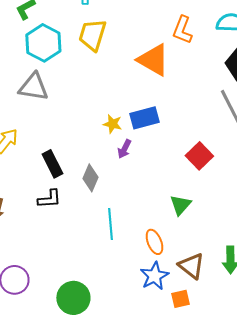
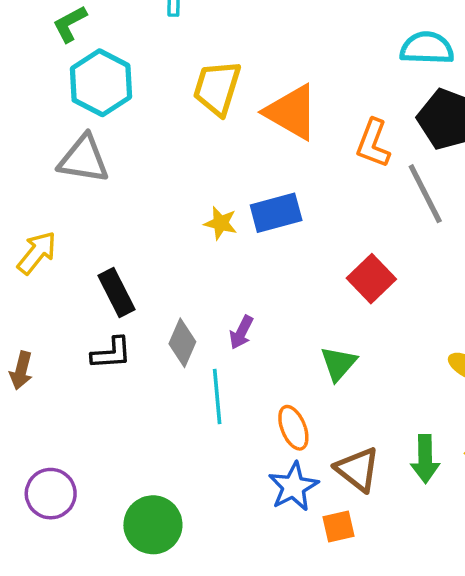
orange L-shape: (182, 30) -> (373, 143), moved
yellow trapezoid: (92, 35) -> (217, 88), moved
purple arrow: (124, 149) -> (241, 332), moved
gray diamond: (90, 178) -> (182, 343), moved

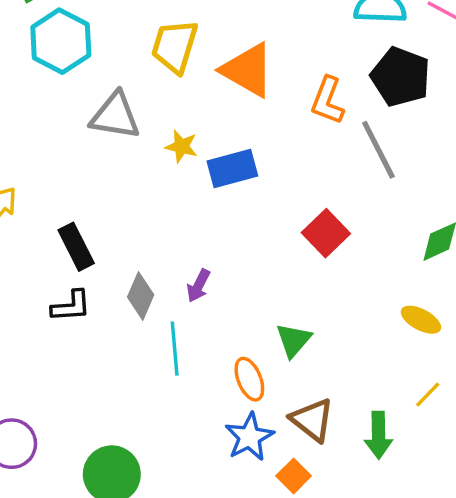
gray triangle: (84, 159) -> (115, 116), moved
yellow star: (221, 223) -> (181, 146), moved
green triangle: (338, 364) -> (294, 340), moved
green arrow: (425, 459) -> (378, 435), moved
orange square: (338, 527) -> (294, 476), turned -32

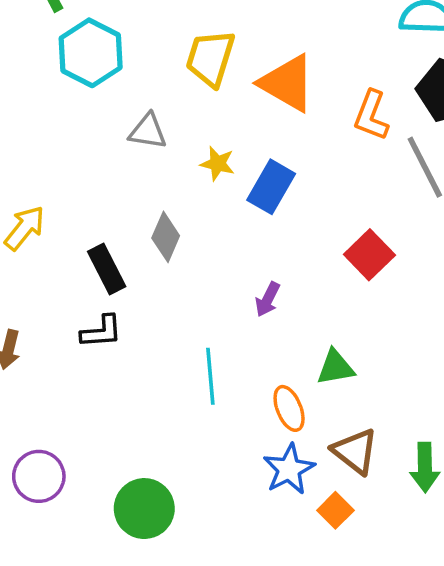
gray triangle: (115, 116) -> (148, 131), size x0.7
blue rectangle: (232, 169) -> (271, 187), turned -45
purple arrow: (198, 286) -> (268, 299), moved
gray diamond: (141, 296) -> (166, 237), moved
green triangle: (294, 340) -> (335, 367), turned 39

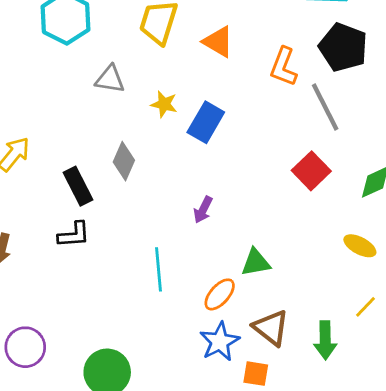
orange triangle: (287, 83) -> (218, 42), size x0.7
red square: (369, 255) -> (311, 171), moved
orange ellipse: (289, 408) -> (220, 294), turned 64
orange square: (335, 510) -> (256, 374), turned -36

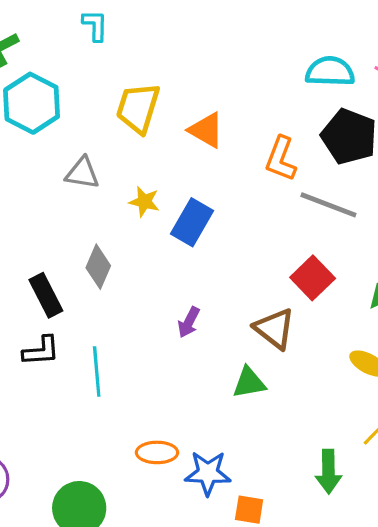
gray line: (325, 107) -> (328, 205), turned -42
cyan line: (159, 269) -> (97, 372), moved
orange ellipse: (220, 294) -> (157, 452), moved, turned 48
brown triangle: (271, 328) -> (274, 329), moved
blue star: (220, 342) -> (208, 473), turned 30

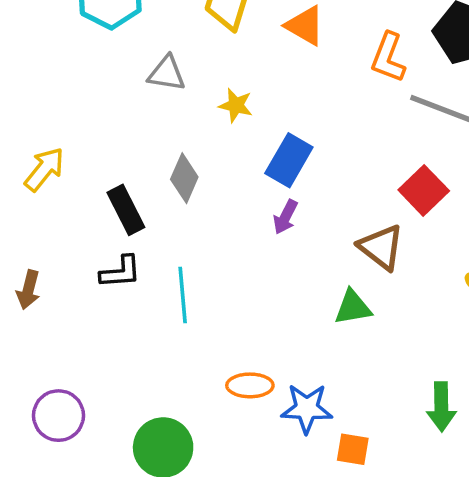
blue rectangle: (192, 222) -> (289, 160), moved
purple arrow: (189, 322) -> (285, 217), moved

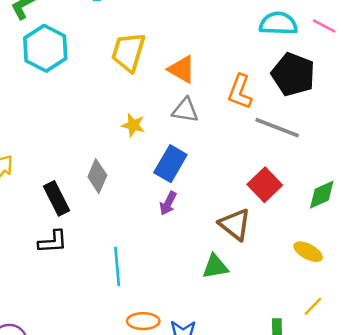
gray triangle: (167, 73) -> (185, 110), moved
cyan line: (183, 295) -> (117, 267), moved

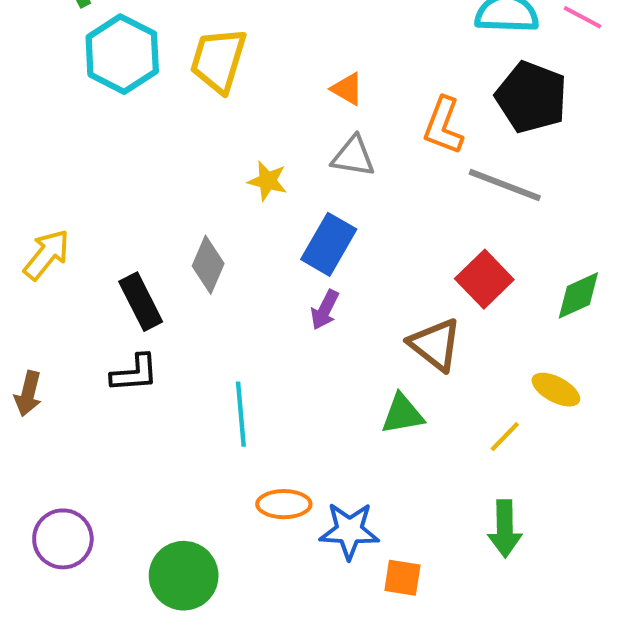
yellow trapezoid: (128, 52) -> (218, 60), moved
orange triangle: (182, 69) -> (347, 89), size x0.7
yellow line: (313, 306) -> (505, 437), moved

